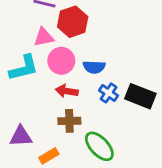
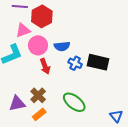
red arrow: (67, 91) -> (45, 66), turned -112
brown cross: (69, 121) -> (38, 95), moved, turned -35

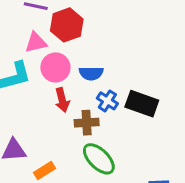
brown cross: (38, 95) -> (87, 123), moved, turned 35

